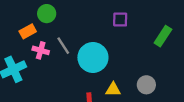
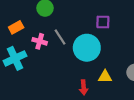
purple square: (120, 20) -> (103, 22), moved
orange rectangle: (28, 31) -> (16, 27), moved

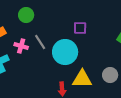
yellow triangle: (105, 77) -> (82, 79), size x1.5

